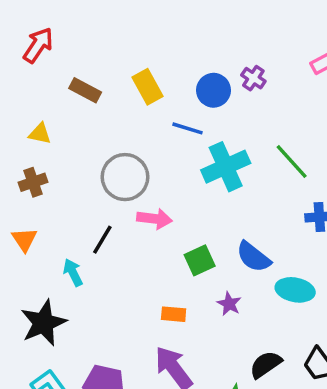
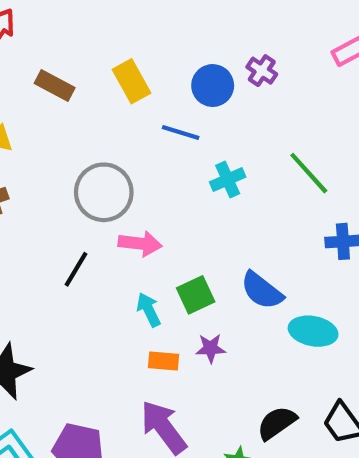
cyan cross: (226, 167) -> (228, 179), size x0.6
cyan arrow: (73, 273) -> (149, 310), moved
purple star: (229, 304) -> (211, 348), moved, turned -30

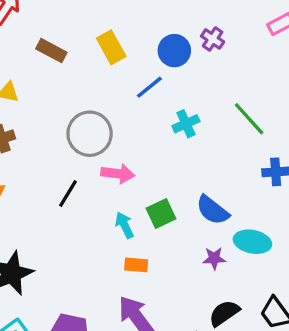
blue line: (181, 133) -> (149, 87), turned -56
purple star: (211, 348) -> (214, 258), moved

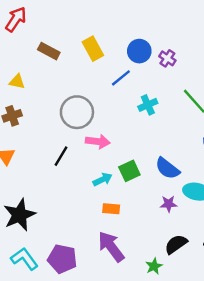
purple cross: (213, 39) -> (167, 58), moved
cyan arrow: (124, 225) -> (103, 179), turned 90

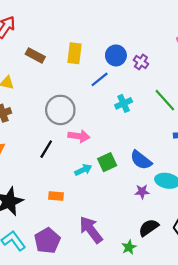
yellow rectangle: (93, 49) -> (74, 53), turned 36
orange rectangle: (111, 209) -> (56, 196), moved
purple pentagon: (62, 259) -> (47, 241), turned 30

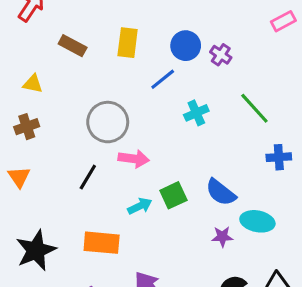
orange rectangle: (56, 196) -> (102, 243), size x1.6

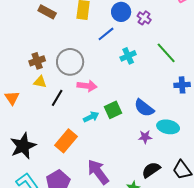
yellow triangle: (33, 84) -> (40, 82), moved
brown cross: (27, 127) -> (37, 61), moved
orange rectangle: (102, 243) -> (66, 141), turned -55

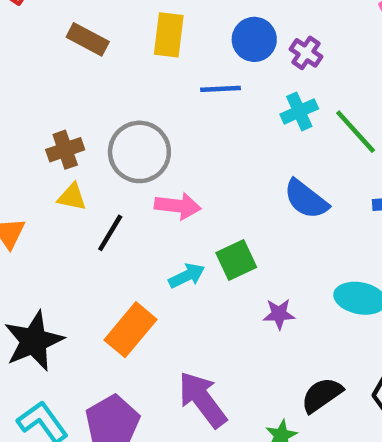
blue line: (106, 34) -> (220, 89), turned 36
cyan cross: (128, 56) -> (299, 111), moved
blue semicircle: (144, 108) -> (306, 199), moved
purple star: (145, 137) -> (279, 314), moved

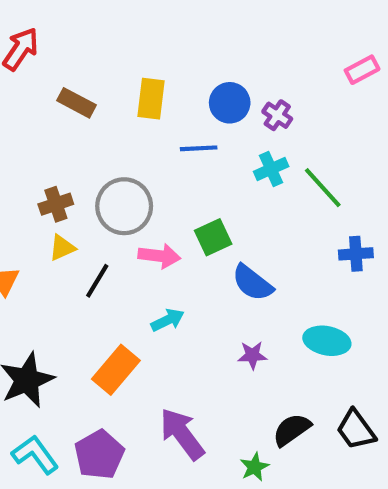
yellow triangle: (72, 197) -> (62, 248), turned -36
blue semicircle: (306, 199) -> (252, 283), moved
green square: (236, 260) -> (213, 237), moved

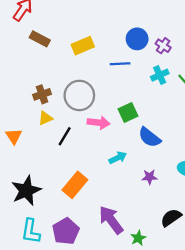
yellow rectangle: (151, 99) -> (83, 46), moved, turned 60
brown rectangle: (77, 103) -> (40, 39), moved
cyan arrow: (168, 320) -> (118, 158), moved
cyan L-shape: (35, 455) -> (31, 231), turned -135
green star: (254, 467) -> (138, 238), moved

